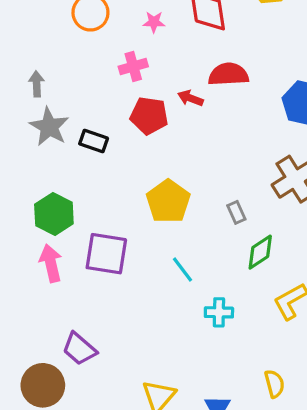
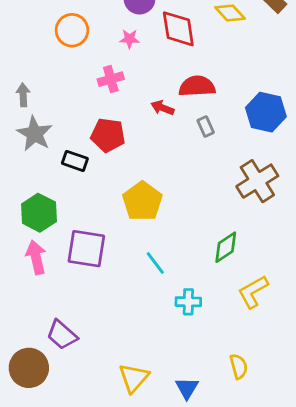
red pentagon: (149, 116) -> (108, 135), moved
black rectangle: (94, 141) -> (75, 161), moved
gray rectangle: (236, 212) -> (206, 126), moved

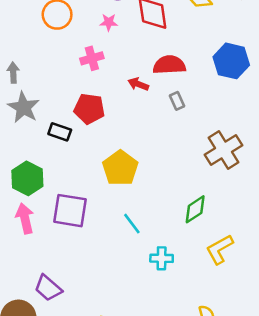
blue hexagon: (266, 112) -> (231, 61), moved

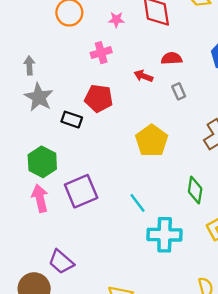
red semicircle: (169, 65) -> (172, 58), size x0.7
yellow pentagon: (120, 168) -> (152, 141), moved
green diamond: (195, 209) -> (195, 190), turned -48
purple square: (70, 211) -> (81, 191), turned -32
cyan cross: (162, 258) -> (165, 235), size x1.6

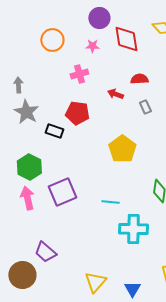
cyan line: (138, 203) -> (110, 202), turned -48

